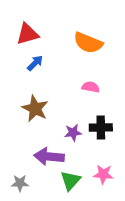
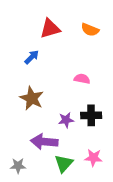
red triangle: (28, 34) -> (50, 29), moved
orange semicircle: (88, 43) -> (90, 30), moved, size x0.7

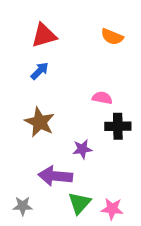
red triangle: (50, 29) -> (44, 35), moved
black cross: (91, 115) -> (118, 126), moved
pink star: (93, 158) -> (112, 209), moved

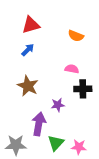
orange semicircle: (112, 37) -> (76, 36), moved
purple arrow: (55, 176) -> (39, 124), turned 95
gray star: (23, 206) -> (16, 145), size x1.5

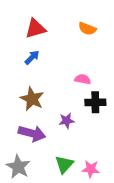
orange semicircle: (76, 36) -> (87, 29), moved
purple arrow: (39, 124) -> (32, 133), moved, turned 95
gray star: (16, 145) -> (18, 167), turned 30

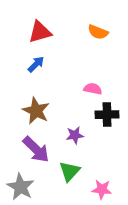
purple arrow: (32, 133) -> (36, 149), turned 30
green triangle: (64, 164) -> (70, 171), moved

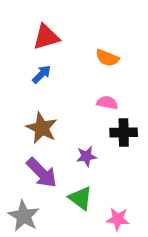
orange semicircle: (98, 32) -> (107, 58), moved
green triangle: (70, 171) -> (80, 198), turned -35

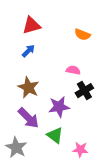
orange semicircle: (107, 58) -> (82, 35), moved
black cross: (124, 132) -> (84, 91), turned -30
purple star: (86, 156) -> (59, 107), size x1.5

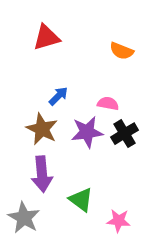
blue arrow: (28, 51) -> (58, 96), moved
purple star: (59, 107) -> (87, 132), moved
purple arrow: (28, 118) -> (42, 174), turned 40

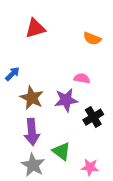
blue arrow: (58, 96) -> (12, 74), moved
black cross: (125, 134) -> (93, 117), moved
gray star: (24, 218) -> (33, 165), moved

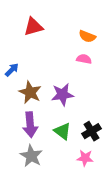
pink semicircle: (82, 78) -> (84, 59), moved
black cross: (93, 117) -> (92, 131), moved
green triangle: (61, 151) -> (62, 131), moved

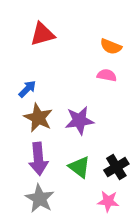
blue arrow: (12, 70) -> (27, 89), moved

